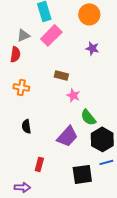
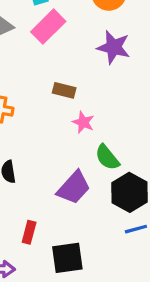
purple star: (92, 48) -> (114, 47), size x1.5
black square: (82, 174) -> (67, 258), moved

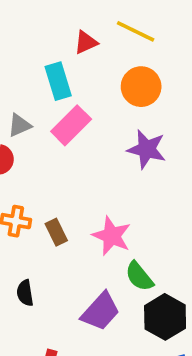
brown rectangle: (64, 90) -> (56, 232), moved, turned 50
pink star: (83, 122) -> (112, 236), size x1.5

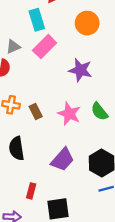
purple star: (147, 149) -> (80, 70), moved
green semicircle: (139, 276) -> (99, 112), moved
black semicircle: (25, 293) -> (17, 148), size x1.5

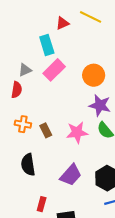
orange circle: (87, 23) -> (94, 75), moved
purple star: (80, 70) -> (100, 105), moved
pink star: (69, 114) -> (77, 132), turned -30

